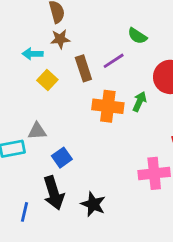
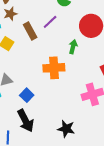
orange cross: (108, 106) -> (54, 68), moved
black star: (93, 204) -> (66, 129), moved

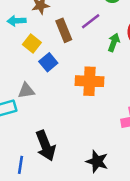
green arrow: (73, 47) -> (114, 42), moved
blue square: (27, 95) -> (48, 62), moved

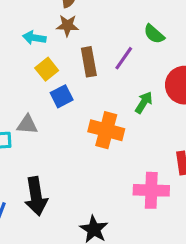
purple line: (91, 21) -> (124, 58), turned -30
green arrow: (114, 42) -> (144, 102), moved

